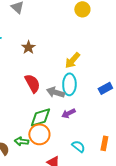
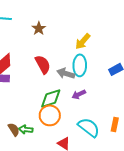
green arrow: (21, 141) -> (26, 129), moved
cyan semicircle: (78, 146) -> (89, 127), size x1.6

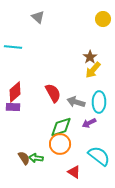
brown star: (39, 28) -> (90, 57), moved
cyan ellipse: (80, 65) -> (99, 102), moved

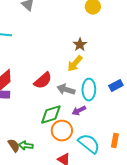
yellow arrow: (93, 70) -> (75, 64), moved
red semicircle: (53, 93) -> (43, 81), turned 78
orange circle: (60, 144) -> (62, 131), moved

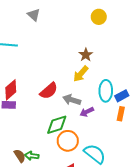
cyan ellipse: (89, 90) -> (106, 91), moved
purple arrow: (79, 111) -> (87, 112), moved
orange rectangle: (115, 141) -> (121, 114), moved

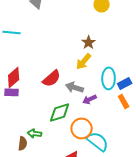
orange rectangle: (121, 114) -> (124, 101), turned -40
orange circle: (68, 141) -> (82, 128), moved
brown semicircle: (20, 156) -> (23, 143), turned 40
green arrow: (32, 156) -> (35, 133), moved

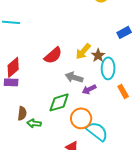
brown star: (89, 42) -> (98, 55), moved
red semicircle: (52, 78) -> (53, 55), moved
blue rectangle: (125, 83) -> (124, 32), moved
brown semicircle: (23, 143) -> (22, 113), moved

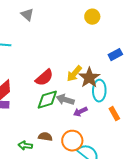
brown star: (98, 55) -> (89, 78), size x1.5
green diamond: (59, 102) -> (47, 100), moved
brown semicircle: (22, 113) -> (45, 137), moved, turned -88

